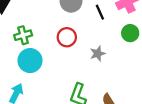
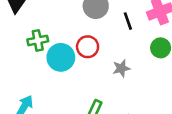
cyan circle: (30, 61) -> (61, 57), moved

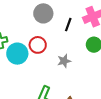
black line: (128, 21) -> (68, 25), turned 40

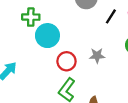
red circle: (38, 45) -> (66, 61), moved

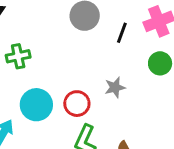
cyan circle: (47, 36) -> (36, 105), moved

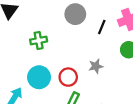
green cross: (18, 56) -> (39, 41), moved

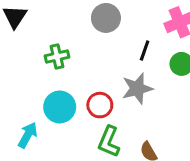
black line: (102, 27) -> (145, 51), moved
gray star: (96, 66) -> (137, 89), size x1.5

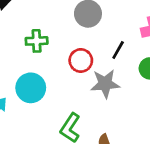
red circle: (100, 105) -> (81, 60), moved

